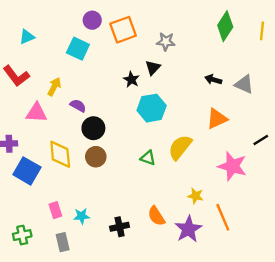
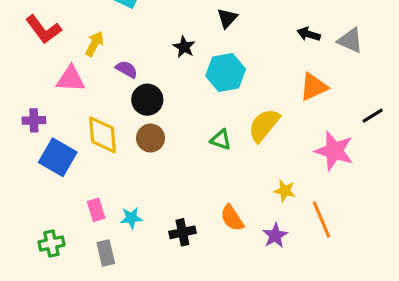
black star: (131, 80) -> (184, 47), moved
purple star: (188, 229) -> (275, 236), size x0.7

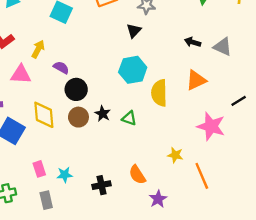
black star: (184, 47) -> (103, 114), moved
yellow semicircle: (264, 125) -> (159, 93), moved, turned -40
purple star: (275, 236) -> (158, 199), moved

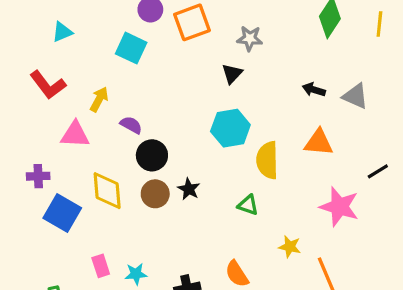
orange triangle: (196, 80) -> (319, 143), turned 30
green triangle: (129, 118) -> (248, 205), moved

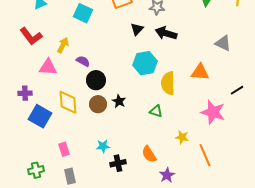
black triangle: (232, 74) -> (137, 29), moved
black arrow: (314, 90) -> (166, 33), moved, size x1.5
cyan star: (136, 274) -> (103, 146), moved

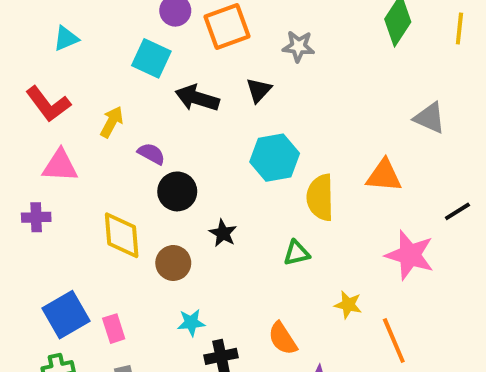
black arrow: (166, 33) -> (197, 98), moved
pink triangle: (48, 67) -> (60, 166), moved
brown circle: (98, 104) -> (173, 263), moved
green triangle: (156, 111) -> (296, 253), turned -32
blue square: (40, 116) -> (66, 315), moved, turned 30

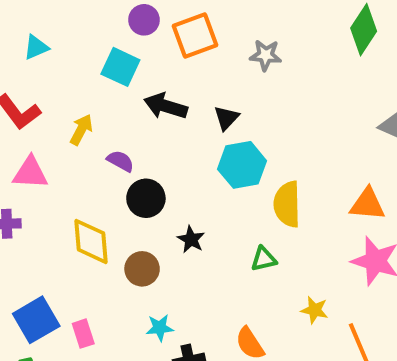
black triangle: (259, 90) -> (226, 118), moved
orange triangle: (384, 176) -> (368, 204), moved

